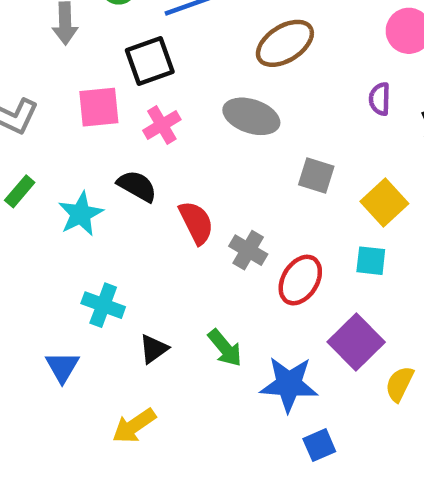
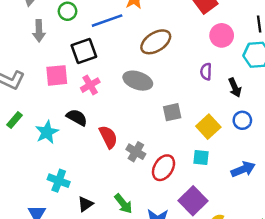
gray square: (316, 176) -> (172, 112), turned -30

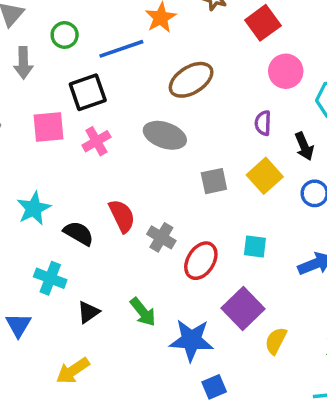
black semicircle: (77, 117) -> (79, 233), moved
yellow square: (208, 127) -> (265, 176), moved

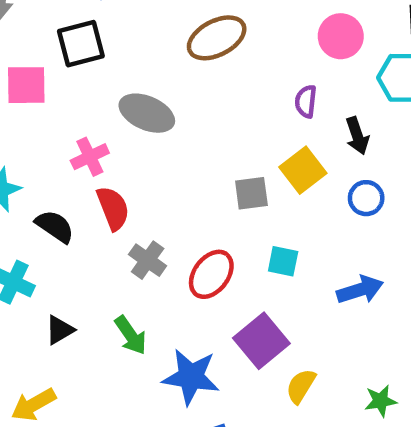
gray ellipse: (165, 135) -> (147, 113), moved
pink cross: (96, 141) -> (90, 157), moved
gray square: (214, 181) -> (251, 193), moved
gray cross: (161, 237) -> (148, 260), moved

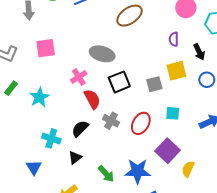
black square: (81, 44) -> (119, 82), moved
yellow square: (303, 170) -> (176, 71), turned 30
black semicircle: (55, 226) -> (80, 129), moved, turned -72
green arrow: (131, 335) -> (106, 174), moved

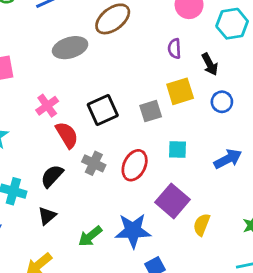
gray ellipse: (102, 54) -> (70, 48), moved, turned -30
green arrow: (106, 174) -> (90, 236), turned 96

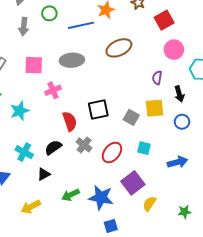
gray ellipse: (70, 48) -> (72, 60), moved
pink cross: (47, 106) -> (53, 90), moved
gray square: (151, 111) -> (131, 117), turned 35

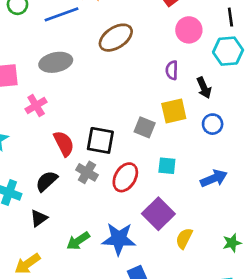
black square: (98, 109) -> (100, 140), moved, turned 30

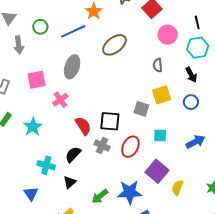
gray ellipse: (56, 62) -> (72, 67), turned -55
black arrow: (204, 88) -> (191, 75), moved

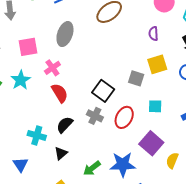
black square: (110, 121) -> (103, 91), turned 30
red semicircle: (83, 126) -> (60, 93), moved
cyan star: (33, 127) -> (21, 80), moved

